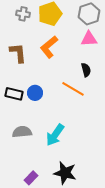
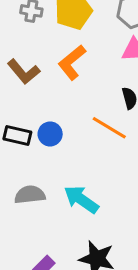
brown L-shape: (18, 53) -> (24, 72), turned 145
cyan arrow: (55, 135) -> (81, 199), turned 90

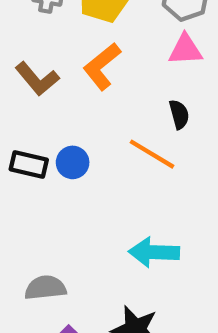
gray semicircle: (30, 195) -> (45, 288), moved
cyan arrow: (81, 199) -> (154, 252), moved, turned -33

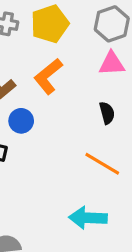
orange line: (152, 154) -> (102, 164), moved
blue circle: (73, 162) -> (21, 121), moved

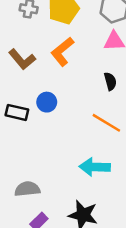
blue circle: (21, 121) -> (47, 102), moved

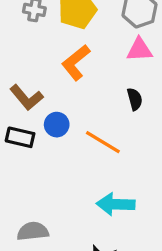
brown L-shape: (22, 59) -> (26, 97), moved
orange line: (106, 123) -> (103, 142), moved

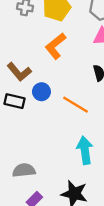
cyan arrow: (116, 204) -> (85, 150), turned 80

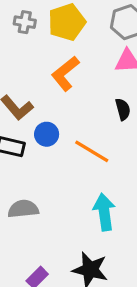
gray semicircle: (24, 170) -> (23, 209), moved

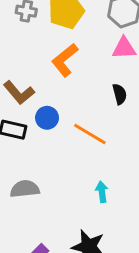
cyan arrow: (104, 212) -> (102, 192), size x0.6

